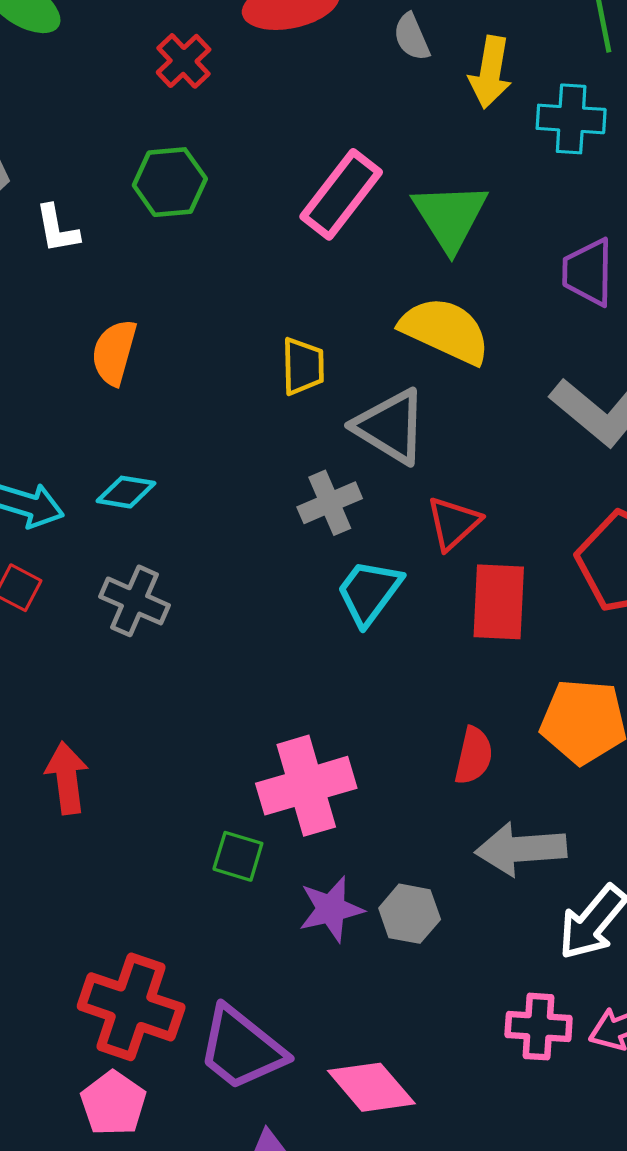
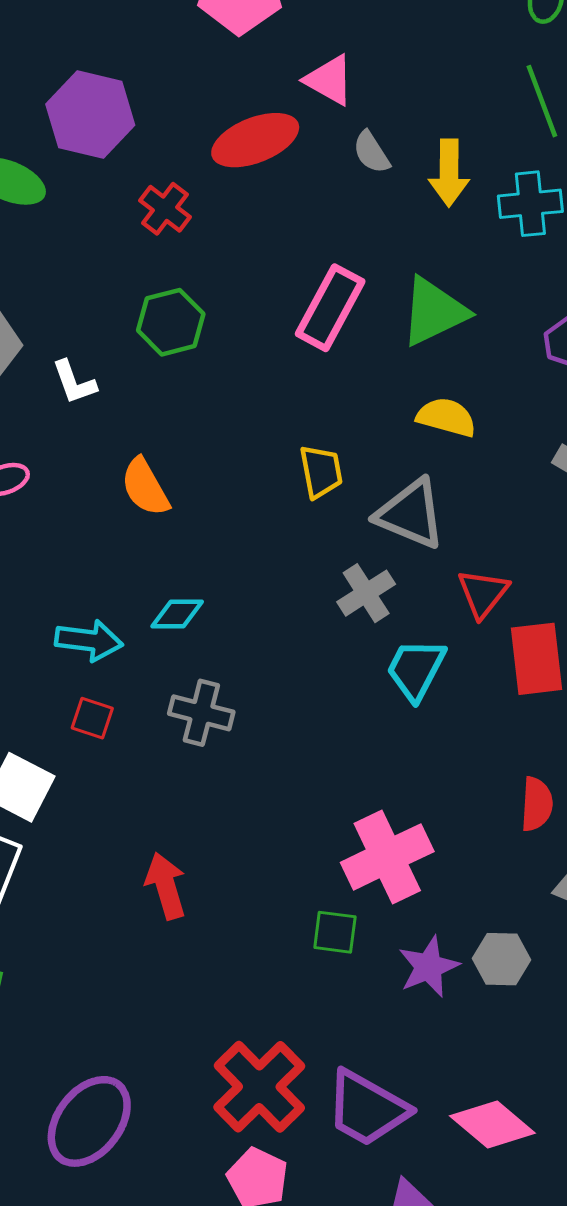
green triangle: (450, 217) -> (434, 312), turned 46
yellow semicircle: (445, 330) -> (446, 417), size x0.7
orange semicircle: (114, 352) -> (145, 487), turned -36
red cross: (131, 1007) -> (259, 1087), turned 36

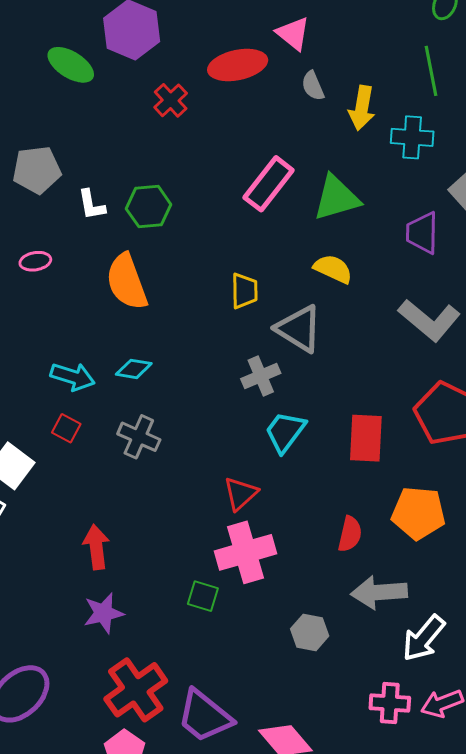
green hexagon: (171, 322) -> (149, 207), moved
orange semicircle: (145, 487) -> (127, 282), size x1.4
red triangle: (483, 593) -> (241, 494), moved
purple star: (429, 967) -> (104, 613), moved

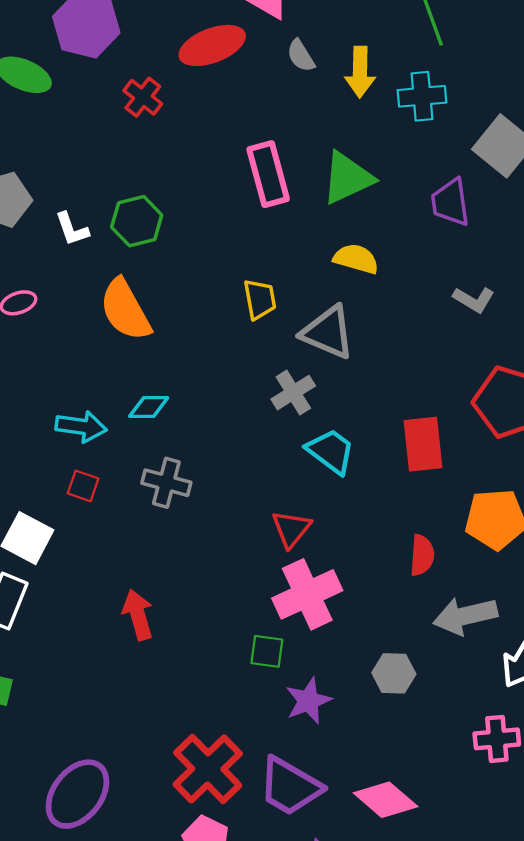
pink rectangle: (269, 184) -> (268, 174), turned -44
gray L-shape: (429, 320) -> (474, 300), size x0.6
cyan trapezoid: (285, 432) -> (331, 451), turned 99
purple star: (104, 613) -> (308, 701), moved

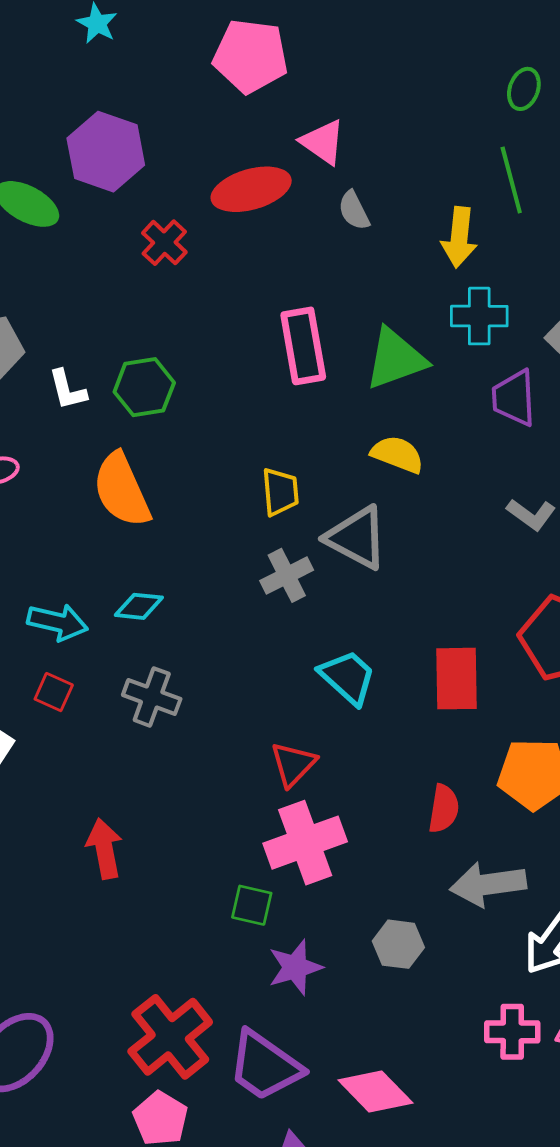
yellow arrow: (360, 72) -> (459, 237), moved
cyan cross: (422, 96) -> (479, 316), moved
gray cross: (293, 393) -> (287, 575), moved

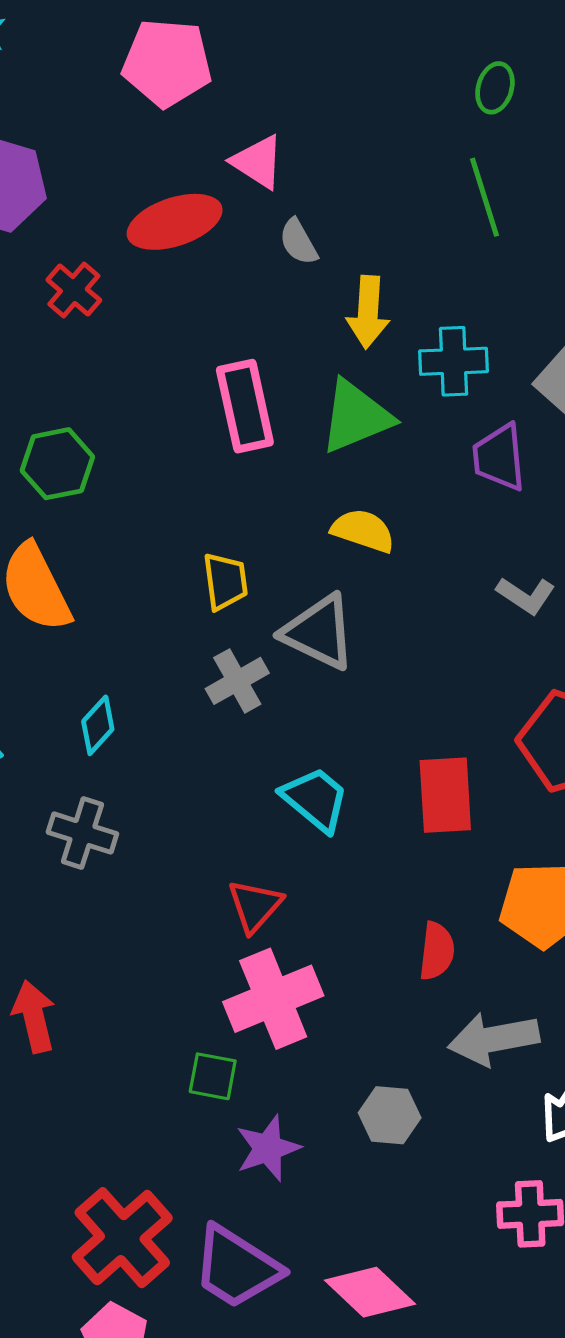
yellow arrow: (459, 237) -> (368, 312), moved
cyan diamond: (139, 606) -> (98, 725), moved, turned -51

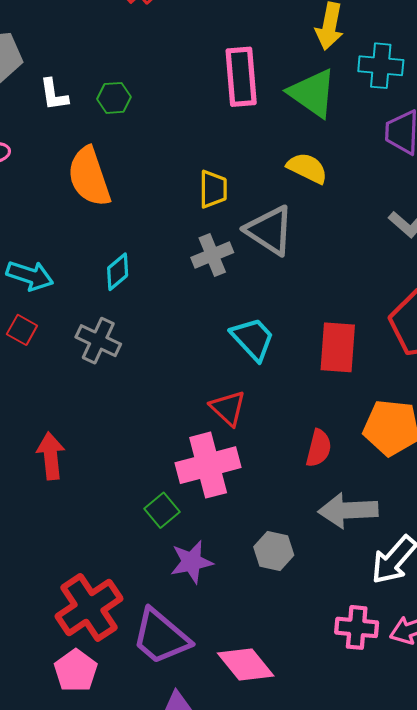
green triangle: (356, 417) -> (312, 93), turned 50
green hexagon: (57, 464) -> (114, 98), size x0.7
red triangle: (255, 906) -> (228, 408), moved, turned -36
green square: (213, 1076) -> (162, 510), turned 32

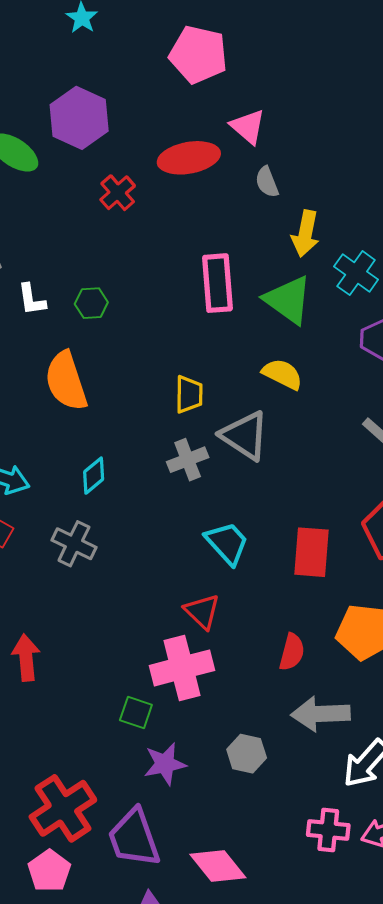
cyan cross: (381, 66) -> (356, 273), turned 30
green square: (162, 510) -> (136, 712), turned -32
purple trapezoid: (161, 637) -> (134, 838), turned 30

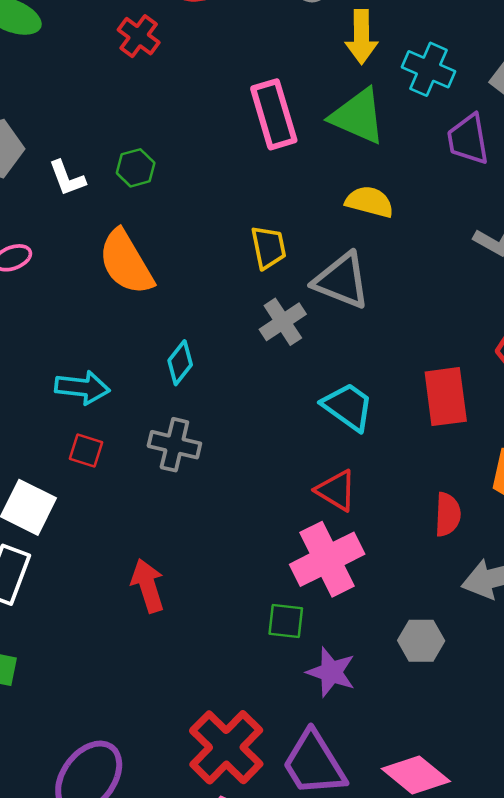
purple star: (165, 764) -> (331, 672), turned -30

